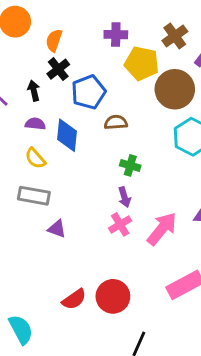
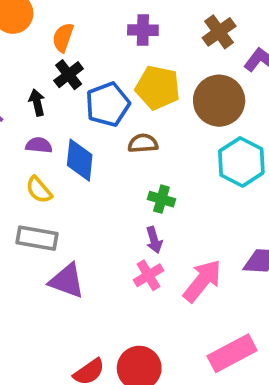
yellow pentagon: (142, 63) -> (158, 88), moved
purple triangle: (57, 229) -> (67, 281), size x1.5

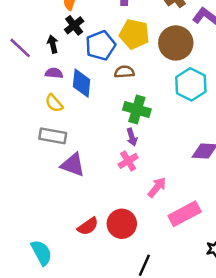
green cross: (161, 199) -> (137, 110), size x1.5
pink arrow: (202, 281) -> (157, 187), moved, size x0.7

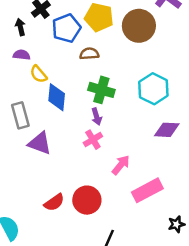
blue diamond: (82, 83) -> (57, 97), moved
cyan hexagon: (191, 84) -> (153, 89), moved
yellow semicircle: (54, 103) -> (38, 74), moved
gray rectangle: (53, 136) -> (20, 115), turned 65

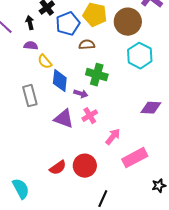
cyan hexagon: (153, 89) -> (140, 56), moved
purple arrow: (97, 117) -> (81, 94), moved, turned -56
purple triangle: (40, 143) -> (64, 119), moved

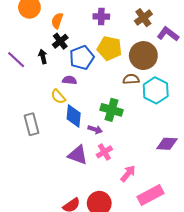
brown semicircle: (87, 45) -> (131, 79), moved
purple semicircle: (31, 46) -> (69, 80), moved
gray rectangle: (30, 96) -> (32, 124), moved

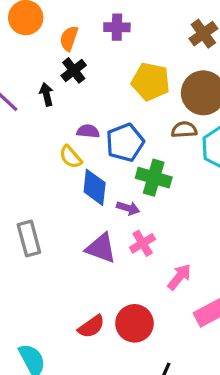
purple cross: (101, 17) -> (117, 27), moved
blue pentagon: (82, 58) -> (125, 142), moved
gray rectangle: (32, 124) -> (29, 238), moved

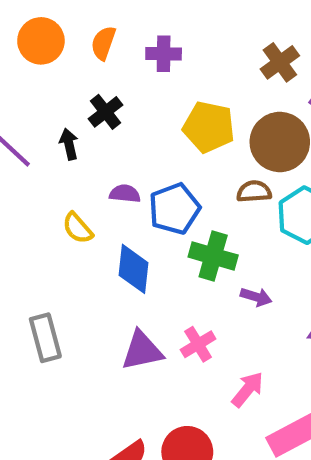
orange semicircle: (69, 38) -> (103, 43), moved
yellow semicircle: (71, 157) -> (78, 228), moved
purple arrow: (128, 208) -> (256, 297), moved
purple triangle: (101, 248) -> (142, 351), turned -32

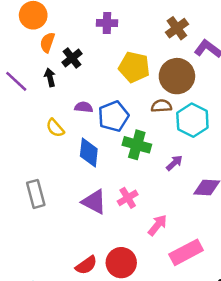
orange semicircle: (103, 43) -> (47, 42), moved
purple arrow: (256, 297) -> (174, 163), moved, turned -60
purple triangle: (142, 351) -> (94, 202), turned 40

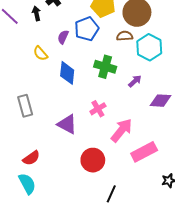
purple semicircle: (84, 107) -> (63, 37), turned -72
blue pentagon: (113, 116) -> (87, 29), moved
purple triangle: (94, 202) -> (67, 124), moved
pink arrow: (158, 225) -> (122, 130), size x1.4
red semicircle: (86, 265) -> (31, 158), moved

